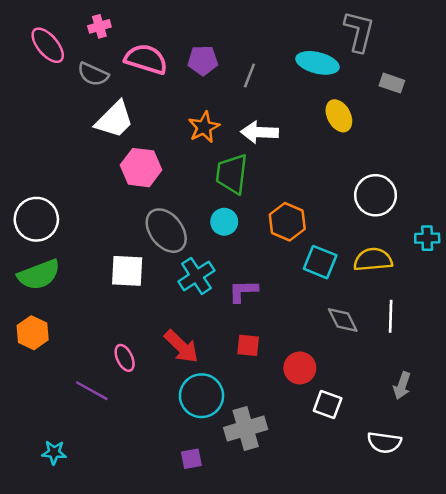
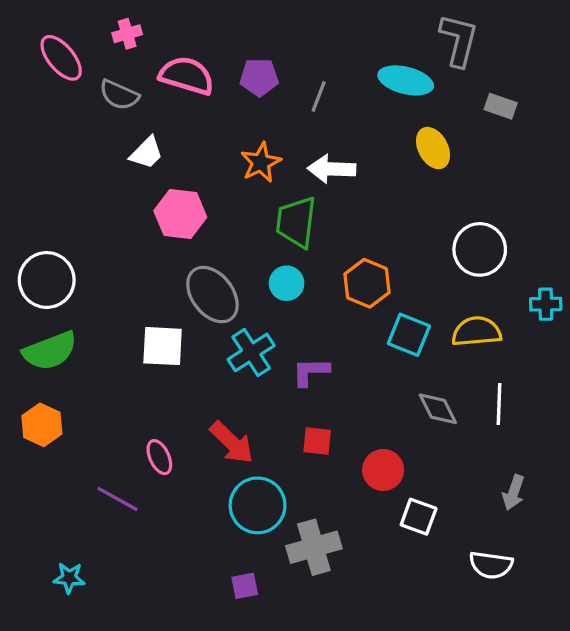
white trapezoid: (115, 120) -> (146, 153), size x0.7

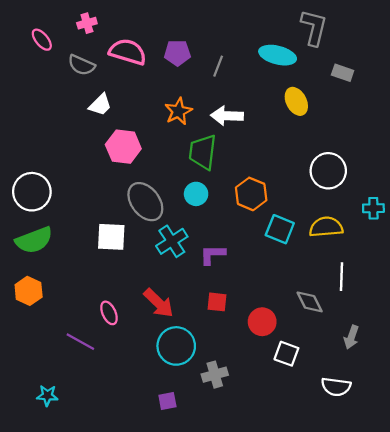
pink ellipse: (61, 58) -> (42, 40), size x0.7
gray diamond: (438, 409) -> (310, 302), moved
gray cross: (314, 547) -> (215, 375), size x0.7

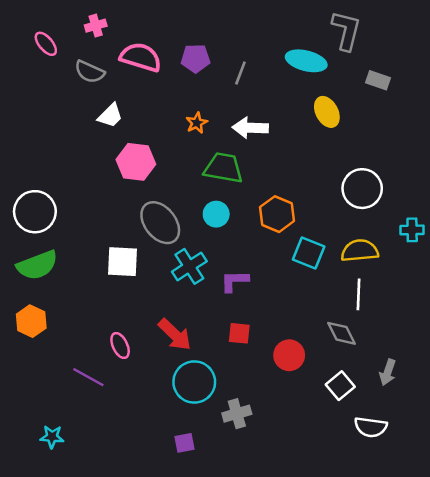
orange star: (178, 111) -> (197, 123), size x0.7
green trapezoid: (203, 152) -> (223, 168), turned 93
white line: (341, 277) -> (358, 294), moved
white square: (286, 354) -> (340, 386), moved, turned 30

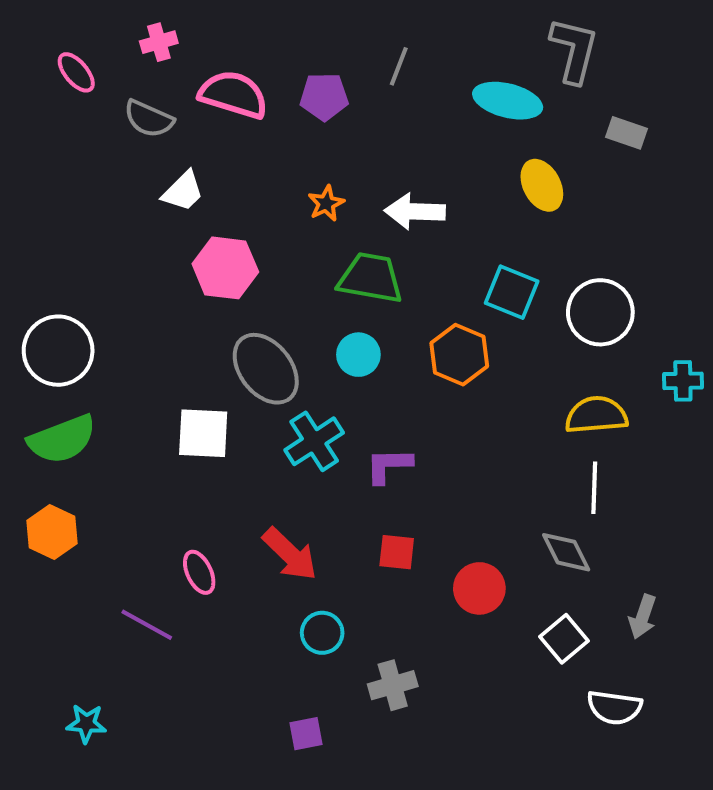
gray line: (240, 73) -> (399, 66), moved
cyan square: (309, 253) -> (512, 292), moved
cyan circle: (194, 382) -> (322, 633), size x0.6

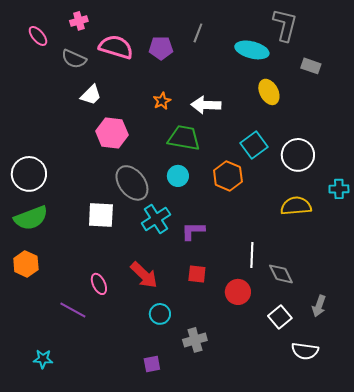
cyan square: (512, 292) -> (254, 145), turned 32
white line: (594, 488) -> (252, 255), moved

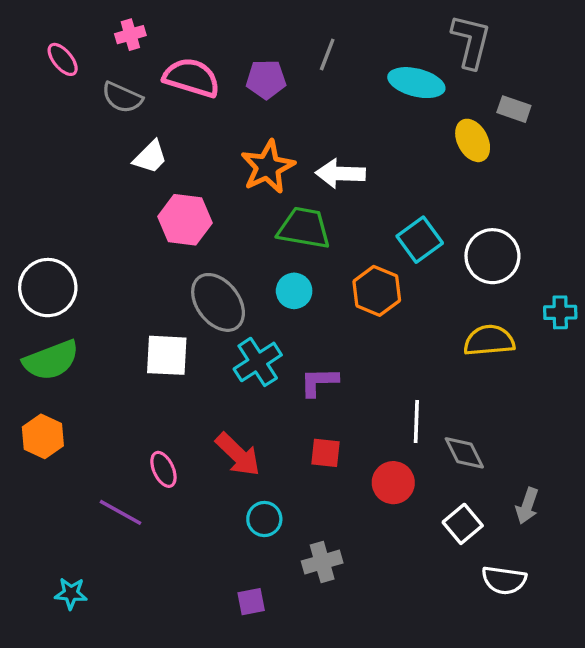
yellow ellipse: (269, 92) -> (473, 140), moved
orange star: (162, 101) -> (268, 167), size x1.8

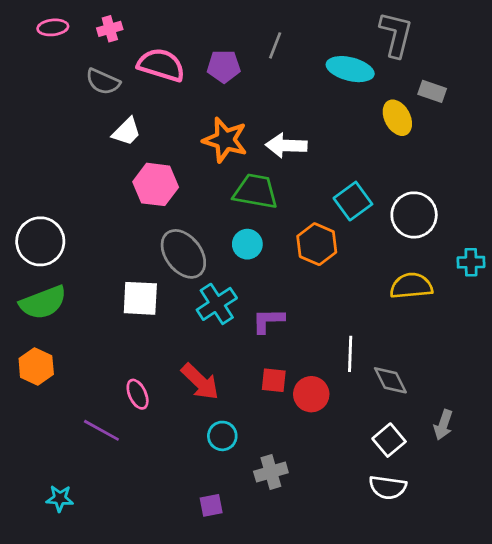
pink ellipse: (63, 59) -> (53, 27), moved, turned -56
orange star: (268, 167) -> (225, 140), turned -30
red circle: (393, 483) -> (311, 394), moved
white semicircle: (504, 580) -> (388, 487), moved

